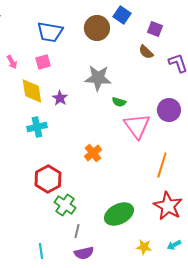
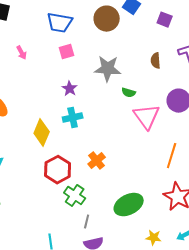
brown semicircle: (146, 52) -> (156, 61), moved, turned 42
pink square: (43, 62) -> (67, 52), moved
yellow diamond: (32, 91) -> (42, 133), moved, turned 32
cyan cross: (37, 127) -> (73, 118), moved
orange cross: (93, 153) -> (97, 161), moved

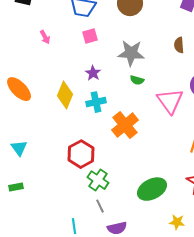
green semicircle: (129, 93) -> (137, 80), moved
yellow diamond: (42, 133) -> (65, 95), moved
orange cross: (97, 161) -> (125, 125), moved, size x1.5
gray line: (87, 222) -> (100, 206), moved, turned -40

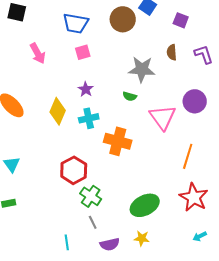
pink arrow: (45, 37) -> (38, 53), size x1.5
brown semicircle: (179, 45) -> (172, 52), moved
gray star: (131, 53) -> (142, 69), moved
orange cross: (125, 125) -> (118, 141), turned -36
yellow star: (177, 222) -> (142, 238), moved

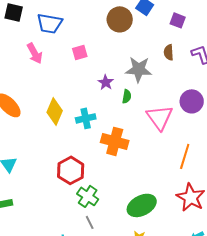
blue trapezoid: (76, 23) -> (50, 23), moved
purple star: (86, 89) -> (106, 82), moved
green semicircle: (130, 96) -> (127, 96), turned -96

